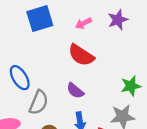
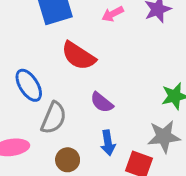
red semicircle: (81, 55) -> (78, 56), moved

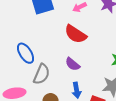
red semicircle: (78, 56) -> (76, 34), moved

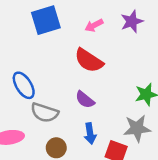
gray semicircle: (42, 74) -> (45, 113), turned 85

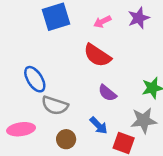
purple semicircle: (85, 100) -> (107, 93), moved
blue arrow: (90, 133) -> (99, 125), turned -36

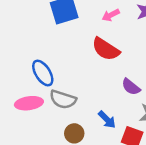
purple semicircle: (107, 93) -> (131, 87), moved
pink ellipse: (21, 129) -> (29, 103), moved

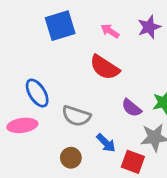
pink arrow: (111, 15) -> (110, 31), turned 60
gray semicircle: (63, 99) -> (76, 116), moved

